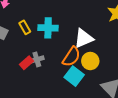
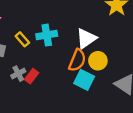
gray cross: (37, 59) -> (18, 74), moved

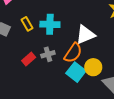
yellow circle: (98, 61) -> (93, 67), moved
gray cross: (18, 74) -> (48, 54), moved

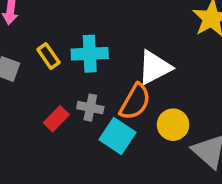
gray cross: (48, 54) -> (90, 108), turned 32
cyan square: (76, 72) -> (118, 136), moved

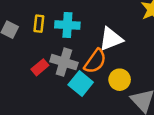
yellow rectangle: (48, 56) -> (39, 24), turned 35
gray cross: (90, 108) -> (64, 62), size x1.5

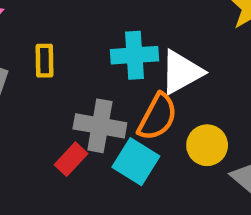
cyan cross: (67, 25) -> (135, 55), moved
red rectangle: (40, 67) -> (71, 159), moved

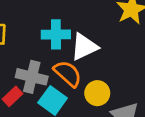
orange semicircle: (157, 117) -> (68, 74), turned -80

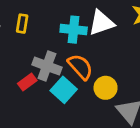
white triangle: (84, 47) -> (101, 23), moved

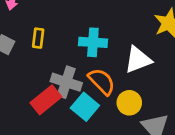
white triangle: (101, 23) -> (138, 60), moved
red rectangle: (27, 82) -> (46, 100), size x1.5

